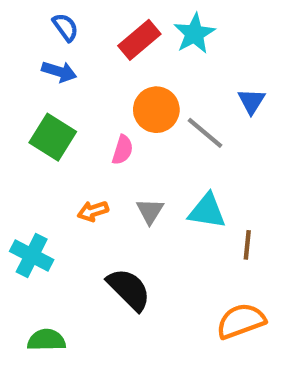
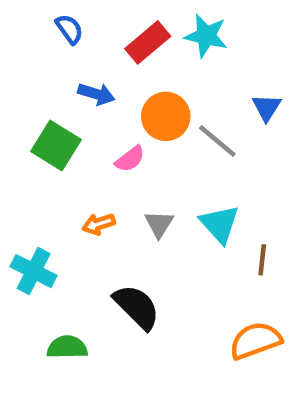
cyan star: (194, 34) -> (206, 36), turned -30
blue arrow: (59, 72) -> (96, 94), moved
pink semicircle: (123, 150) -> (130, 159), turned 36
cyan triangle: (207, 211) -> (220, 224), turned 39
green semicircle: (46, 340) -> (67, 347), moved

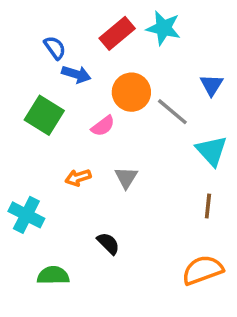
blue semicircle: (69, 29) -> (55, 48), moved
cyan triangle: (220, 224) -> (212, 151), moved
black semicircle: (137, 307) -> (108, 243), size x0.6

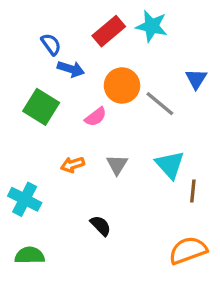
cyan triangle: (212, 151) -> (170, 165), moved
green semicircle: (53, 275) -> (30, 255), moved

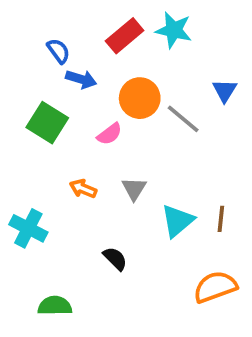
orange arrow: (72, 165) -> (83, 189), turned 40
cyan triangle: (170, 165) -> (177, 221), moved, turned 32
green semicircle: (30, 255) -> (55, 306), moved

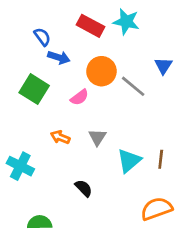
red rectangle: (125, 36) -> (90, 26), turned 68

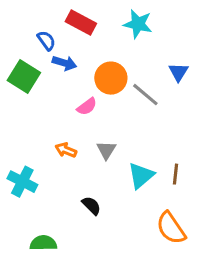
red rectangle: (90, 26) -> (81, 22), moved
green square: (34, 89) -> (24, 77), moved
orange semicircle: (157, 209) -> (171, 228), turned -104

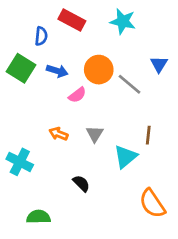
blue semicircle: (46, 41) -> (41, 36), turned 42
blue arrow: (64, 63) -> (57, 71), moved
brown line: (175, 174) -> (148, 135), moved

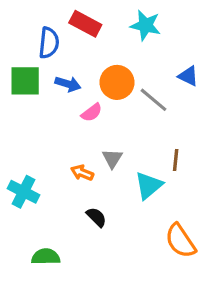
blue semicircle: (41, 36) -> (49, 43), size x1.4
blue triangle: (159, 64) -> (188, 76), turned -36
green square: (21, 68) -> (25, 81), turned -32
orange arrow: (59, 134) -> (82, 173), moved

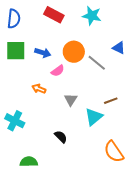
blue semicircle: (49, 43) -> (14, 19), moved
brown line: (176, 160) -> (111, 101), turned 64
orange arrow: (82, 173) -> (39, 89), moved

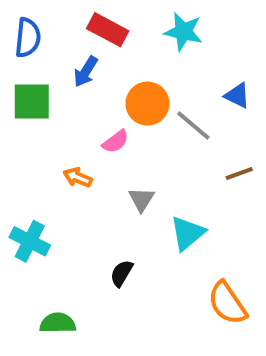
blue arrow: (43, 53) -> (86, 72), moved, turned 105
brown line: (111, 101) -> (239, 173), moved
black semicircle: (61, 137) -> (122, 273), turned -104

